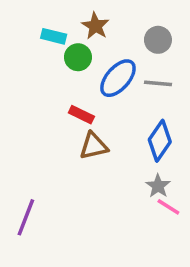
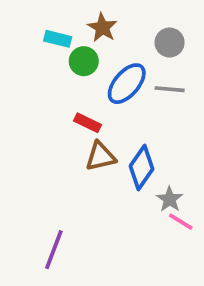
blue diamond: (160, 141) -> (142, 168), moved
purple line: (26, 217) -> (54, 250), moved

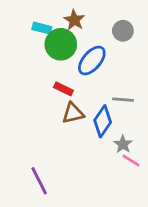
green circle: (84, 61) -> (61, 44), size x1.5
gray line: (170, 89) -> (123, 100), moved
purple line: (54, 250) -> (39, 181), turned -48

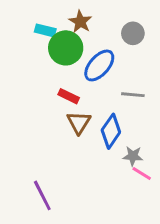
gray line: (123, 100) -> (133, 95), moved
brown triangle: (73, 113) -> (79, 122), turned -45
gray star: (123, 144) -> (133, 156), turned -30

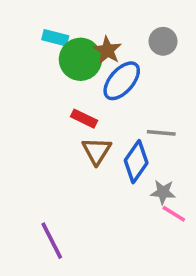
brown star: (80, 22) -> (107, 50), moved
gray line: (133, 95) -> (161, 133), moved

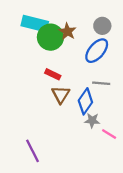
cyan rectangle: (55, 38) -> (35, 24), size x1.6
blue ellipse: (122, 81) -> (97, 51), moved
gray star: (163, 192) -> (92, 120), moved

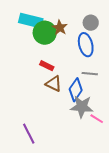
blue ellipse: (97, 51) -> (86, 45), turned -55
brown triangle: (61, 95) -> (54, 84), turned -36
gray star: (92, 120) -> (82, 107), size x1.6

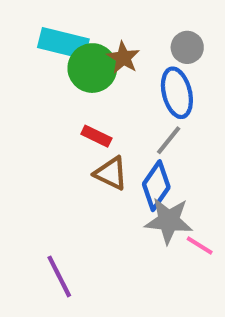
gray line: (90, 74) -> (169, 140), moved, turned -56

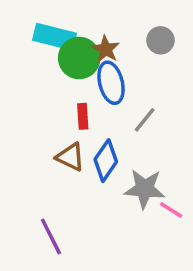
blue ellipse: (177, 93) -> (111, 83), moved
red rectangle: (96, 136) -> (83, 116), turned 60
brown triangle: (111, 173) -> (70, 157), moved
blue diamond: (156, 186) -> (106, 161), moved

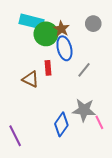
brown triangle: (70, 157) -> (31, 79), moved
blue diamond: (106, 161) -> (61, 124), moved
pink line: (171, 210) -> (99, 122), turned 32
purple line: (51, 236) -> (15, 136), moved

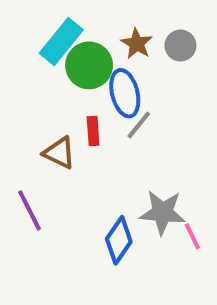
cyan rectangle: (32, 22) -> (61, 42), turned -65
brown star: (61, 29) -> (137, 44), moved
gray line: (84, 70) -> (139, 125), moved
purple line: (15, 136) -> (29, 210), moved

